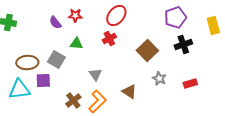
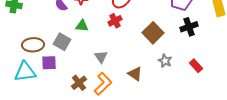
red rectangle: (190, 84) -> (196, 66), turned 64

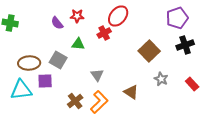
red cross: (115, 21) -> (104, 33), moved

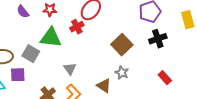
purple semicircle: (57, 23) -> (23, 12), moved
green triangle: (78, 44) -> (51, 38), size x1.6
gray star: (161, 79) -> (122, 73), moved

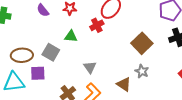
green triangle: (51, 38) -> (71, 36), size x0.6

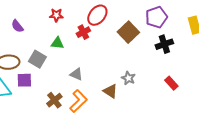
purple semicircle: (43, 10) -> (17, 26), moved
brown square: (142, 43) -> (128, 32), moved
gray triangle: (90, 67) -> (76, 74), turned -32

